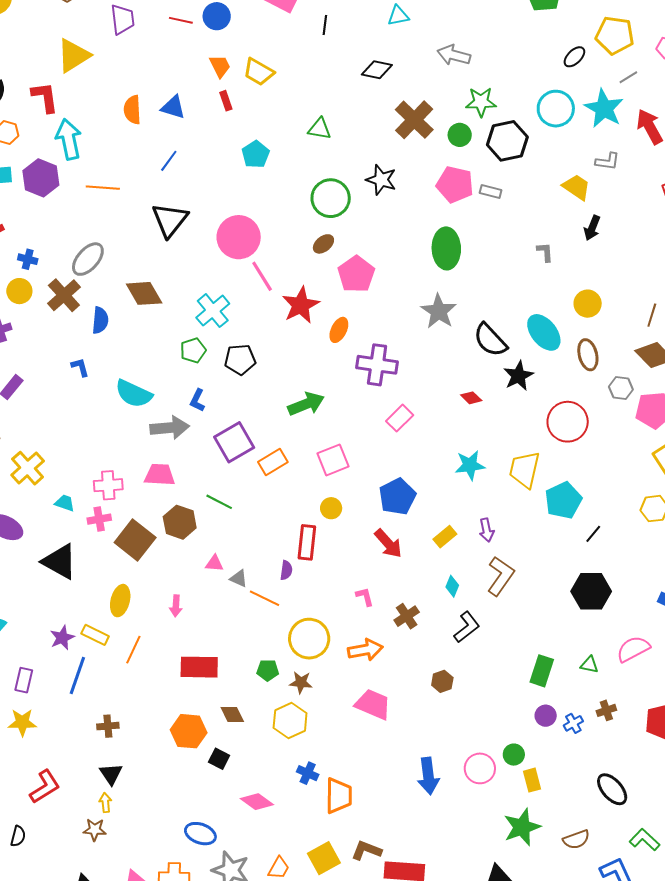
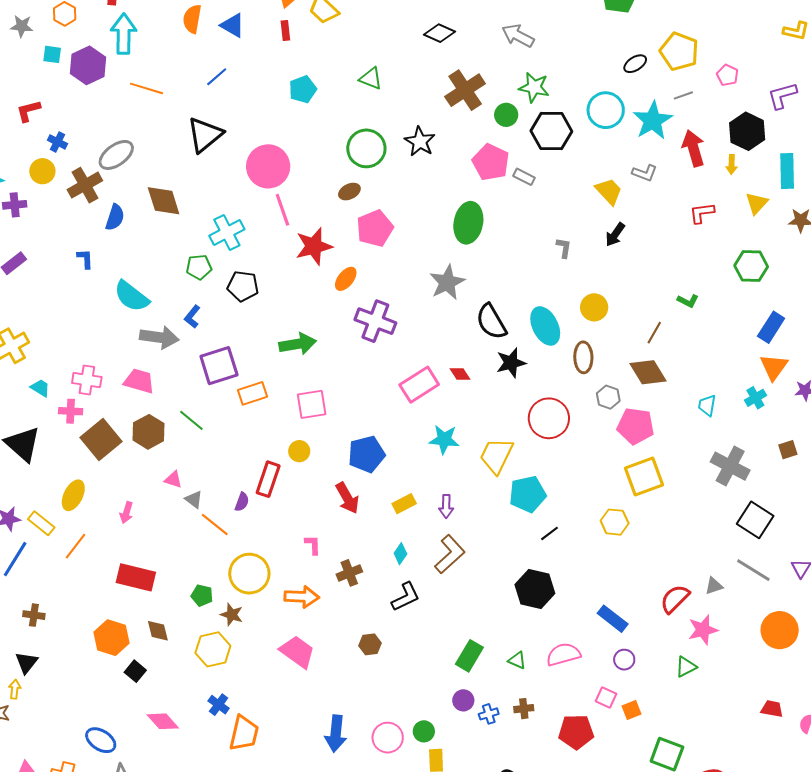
pink rectangle: (400, 418) -> (419, 385), moved, size x1.4

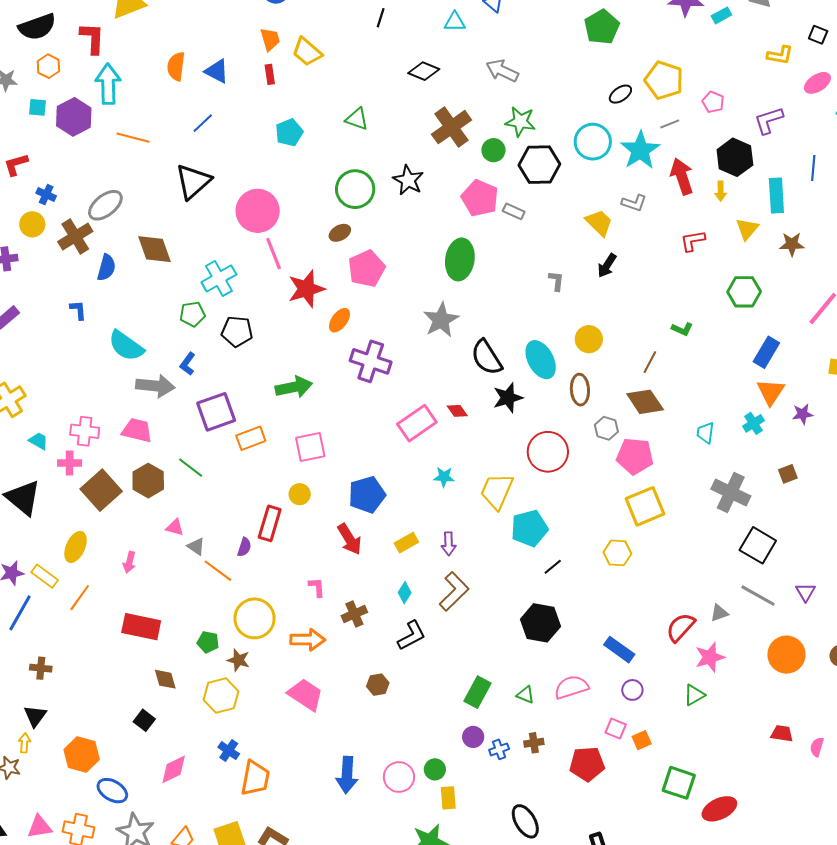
cyan star: (444, 439) -> (444, 477), size x0.7
orange hexagon: (112, 638) -> (82, 754), moved
pink diamond: (163, 721) -> (174, 769), turned -72

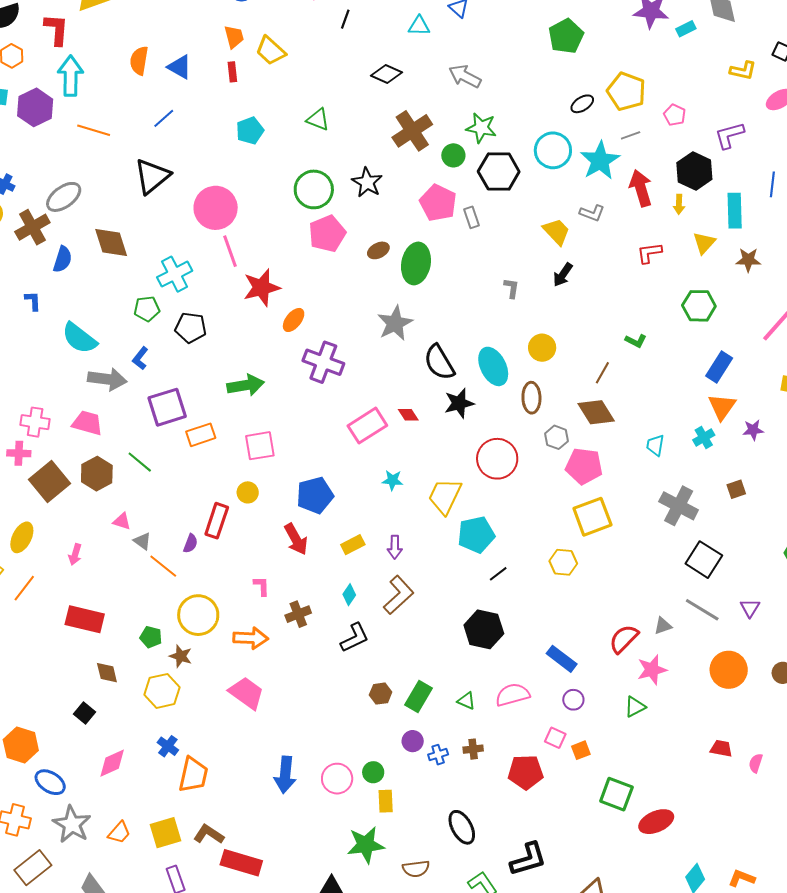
gray rectangle: (514, 211) -> (471, 217), turned 45
brown ellipse: (340, 233) -> (378, 250), moved
pink pentagon: (367, 269) -> (327, 234), moved
brown hexagon: (378, 685) -> (381, 694), moved

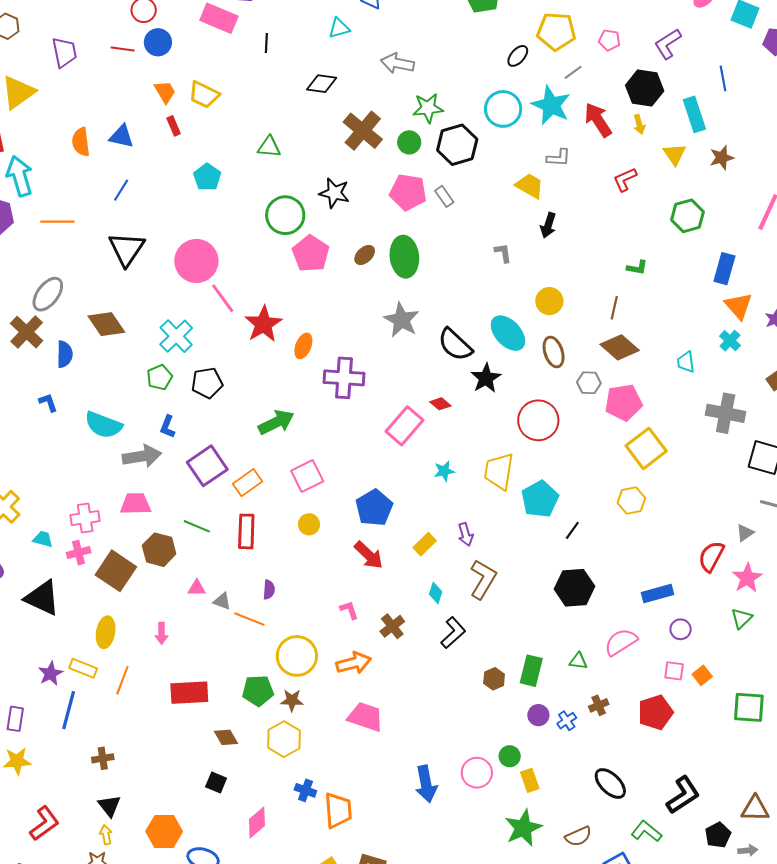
red rectangle: (217, 521) -> (246, 531), moved
green pentagon: (151, 637) -> (258, 691), size x1.4
blue rectangle: (562, 659) -> (658, 594), turned -36

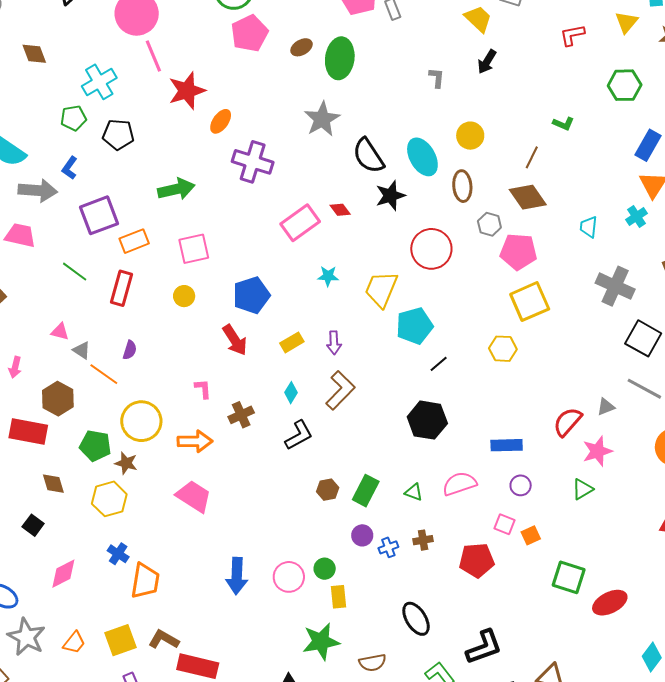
brown diamond: (106, 324) -> (34, 54), size x0.7
brown hexagon: (159, 550) -> (58, 399), moved

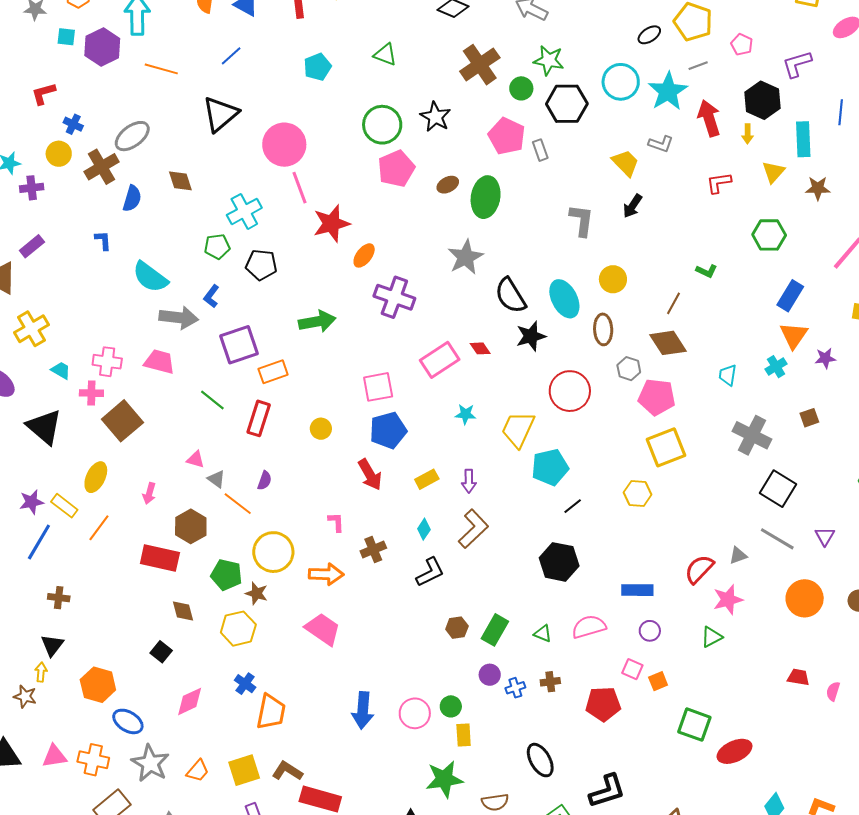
gray L-shape: (437, 78) -> (582, 220), size x1.6
pink square: (194, 249) -> (378, 387), moved

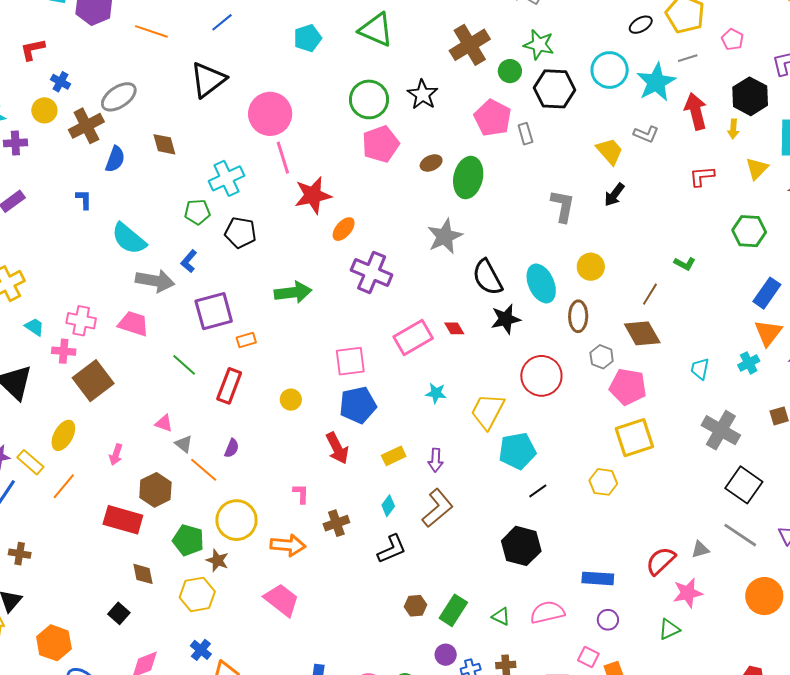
green triangle: (385, 55) -> (376, 30), size x1.5
orange rectangle: (273, 372) -> (246, 340), size x0.7

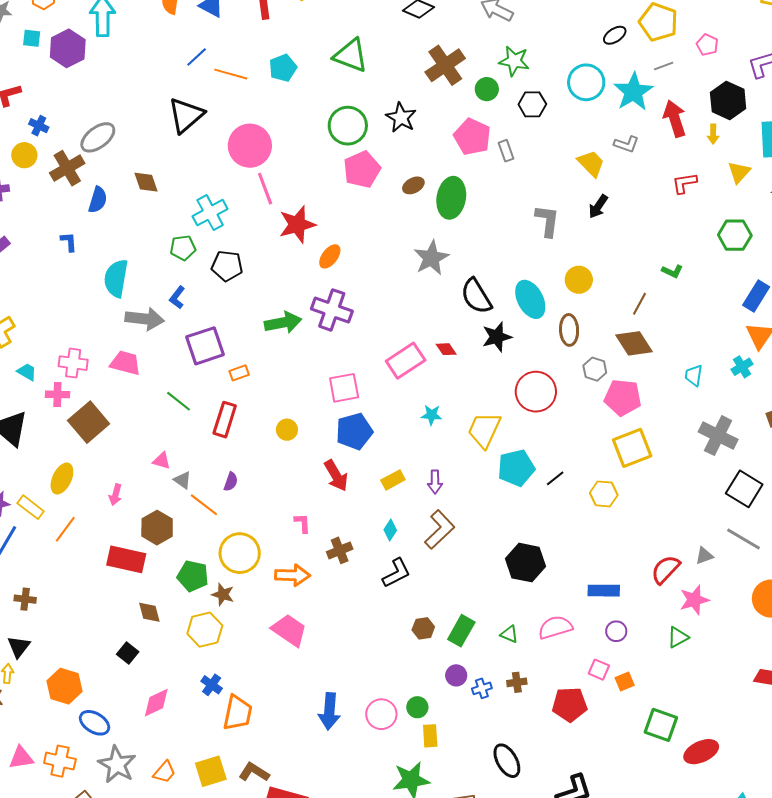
orange line: (151, 31) -> (231, 74), moved
black hexagon: (555, 89) -> (532, 104), size x0.7
cyan semicircle: (129, 239) -> (116, 278), turned 63
purple cross: (372, 272) -> (332, 310), moved
black line: (538, 491) -> (555, 478), moved

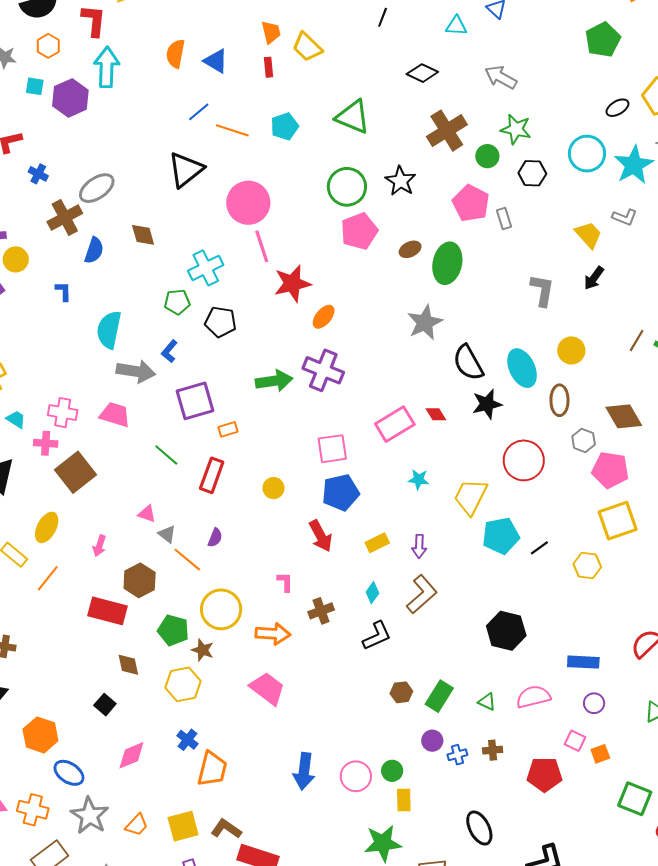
yellow circle: (24, 155) -> (16, 259), moved
brown line: (639, 304) -> (637, 340), moved

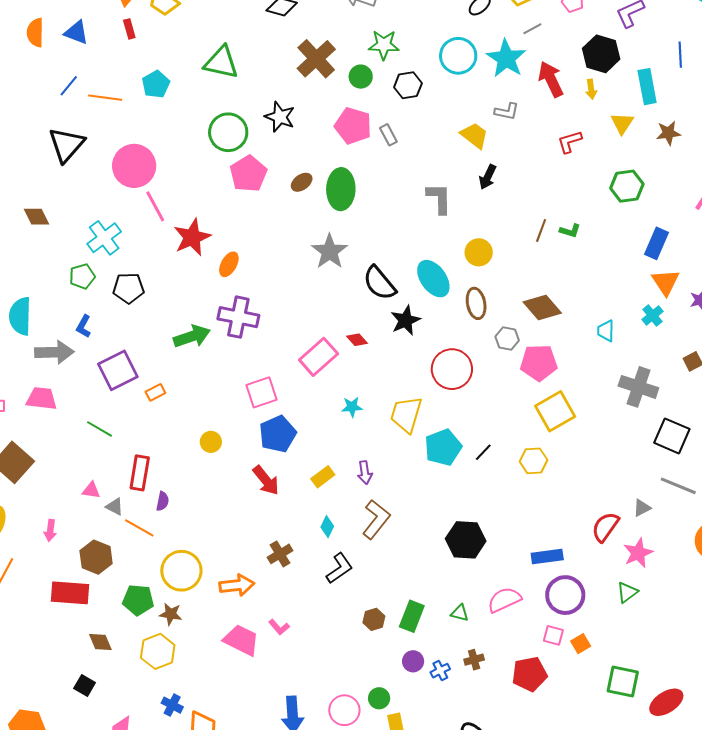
red rectangle: (212, 475) -> (140, 473), moved
pink L-shape: (285, 582) -> (279, 627), moved, turned 150
purple circle: (594, 703) -> (565, 595), size x1.8

